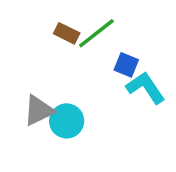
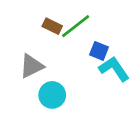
gray triangle: (39, 110) -> (32, 66), moved

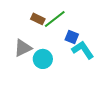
cyan circle: (52, 95) -> (43, 59), moved

